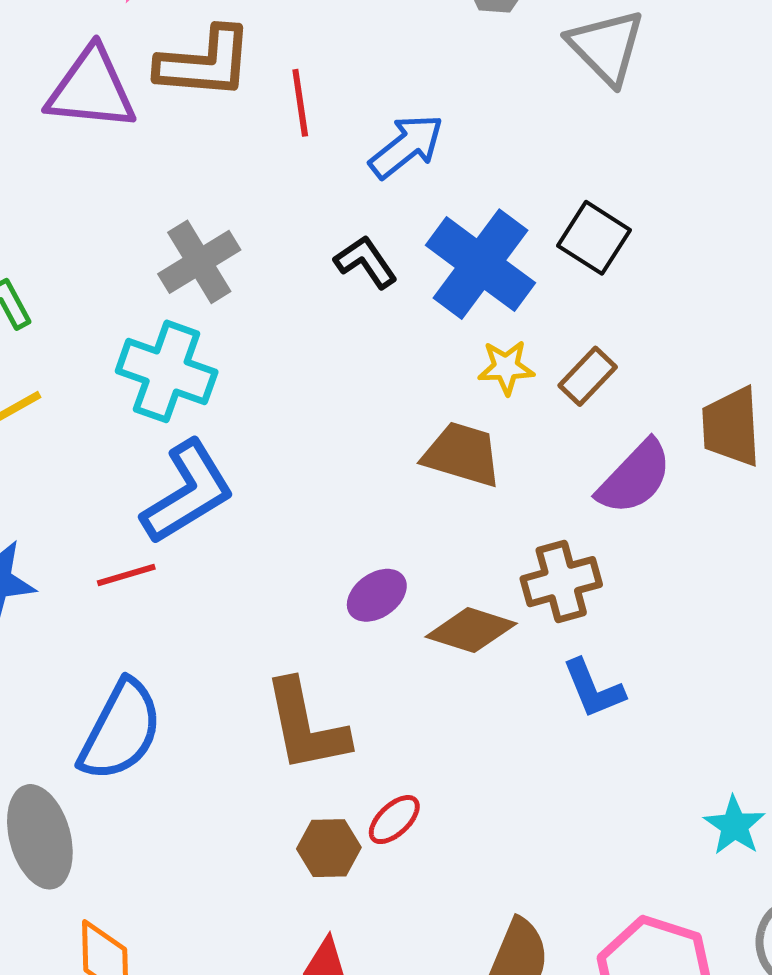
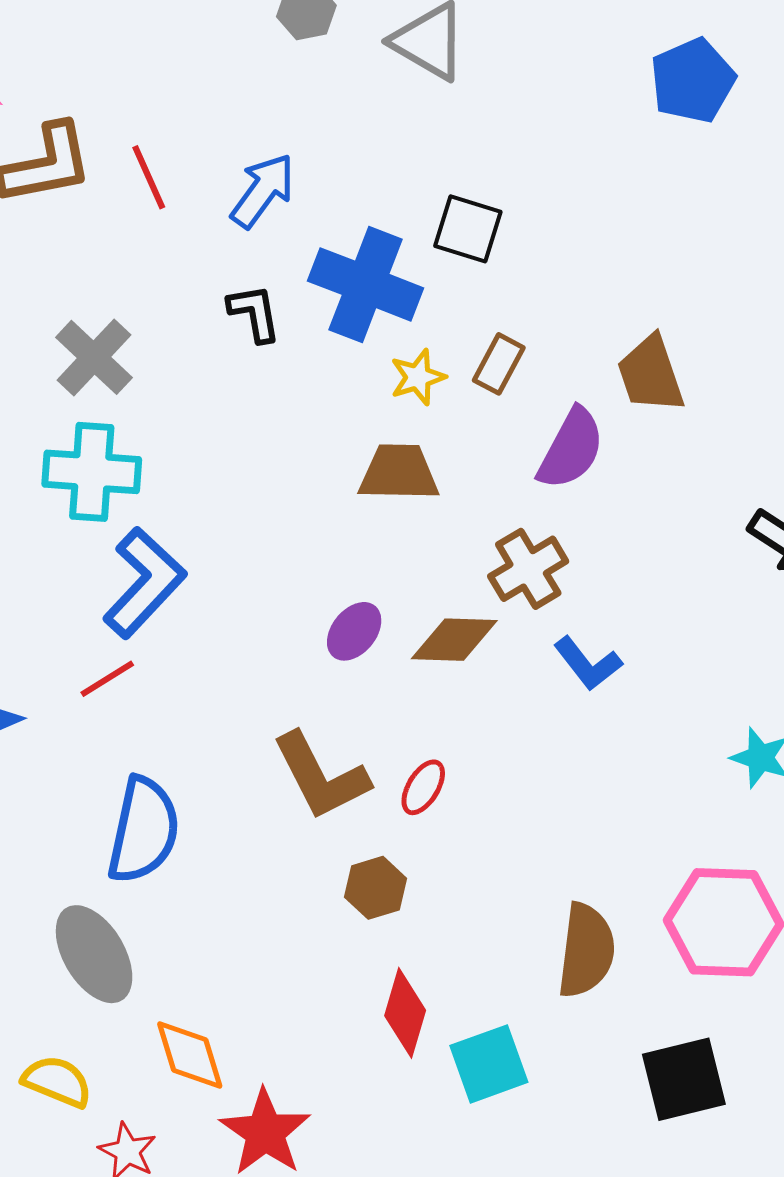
black L-shape: (366, 262) -> (254, 313), turned 40
red ellipse: (394, 820) -> (423, 787), moved

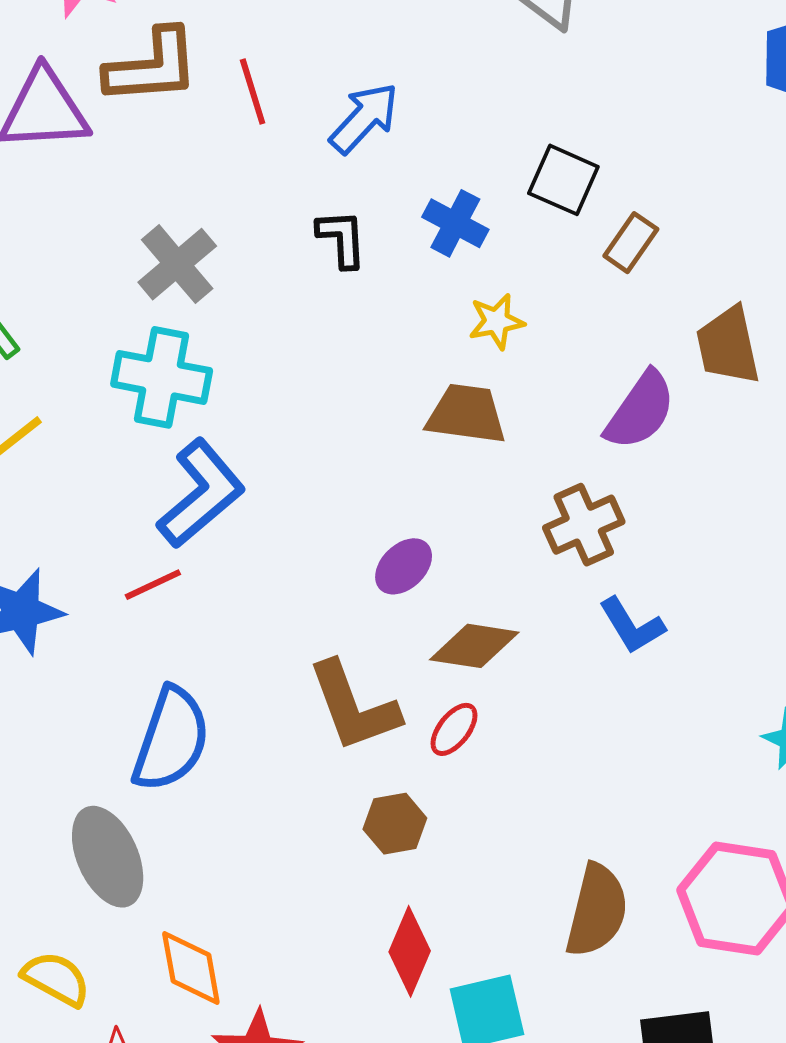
blue cross: (366, 284) -> (455, 223), size x0.6
brown rectangle: (499, 364) -> (631, 243), moved
brown diamond: (454, 640) -> (474, 646), moved

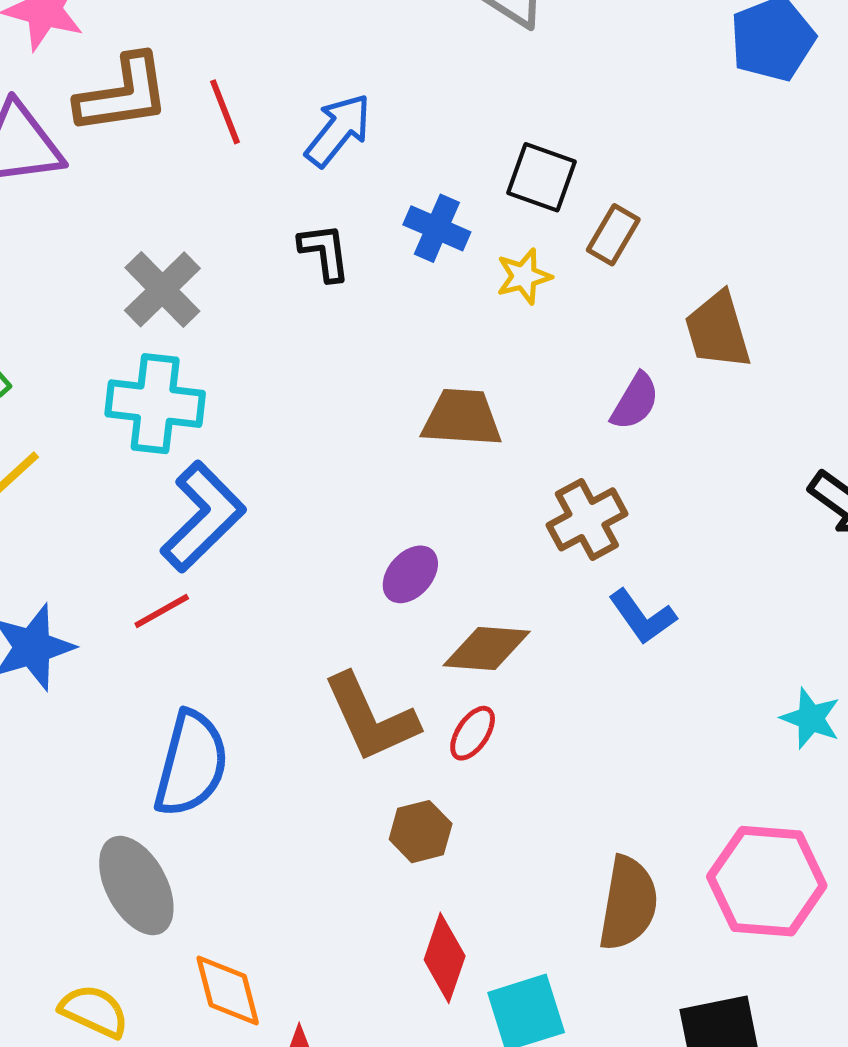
yellow star: (496, 321) -> (524, 276), moved
purple semicircle: (640, 410) -> (635, 401), size x0.7

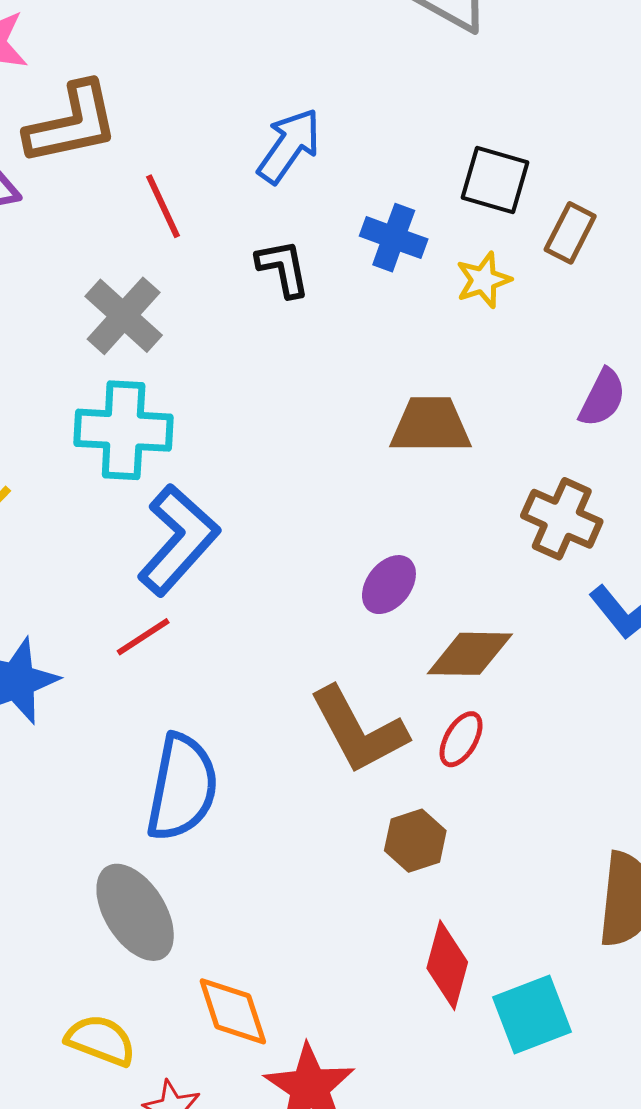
red line: (225, 112) -> (163, 206), moved
brown cross: (587, 519) -> (562, 519), turned -34

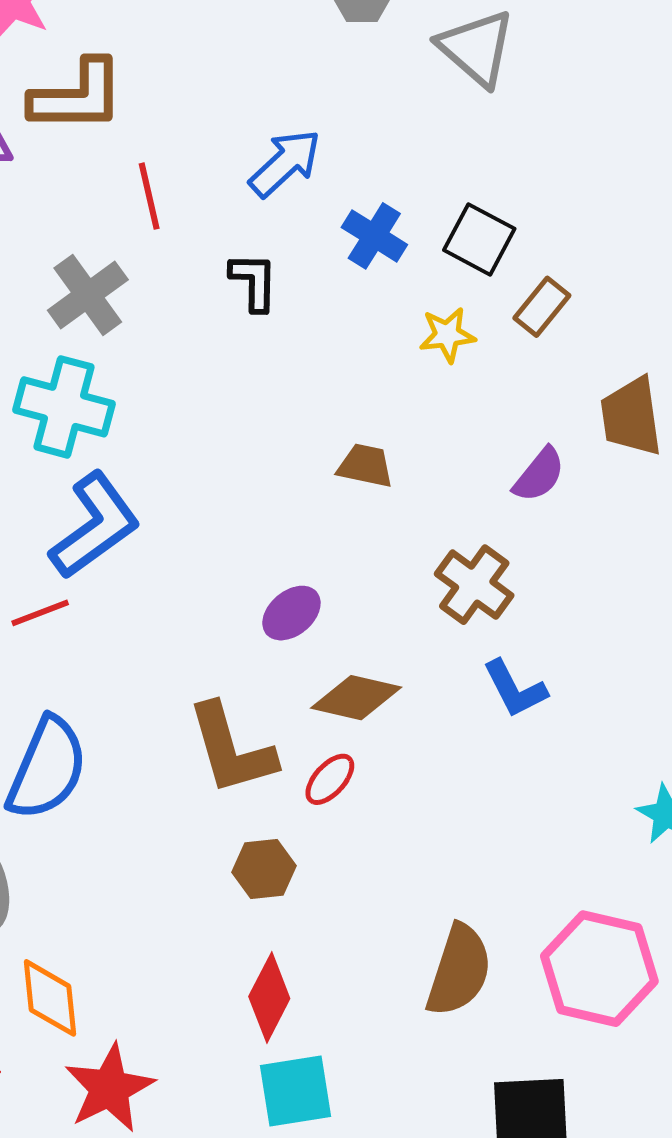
blue cross: (394, 238) -> (374, 236), moved
brown trapezoid: (431, 425) -> (365, 466), size x0.7
cyan square: (532, 1015) -> (295, 1091), moved

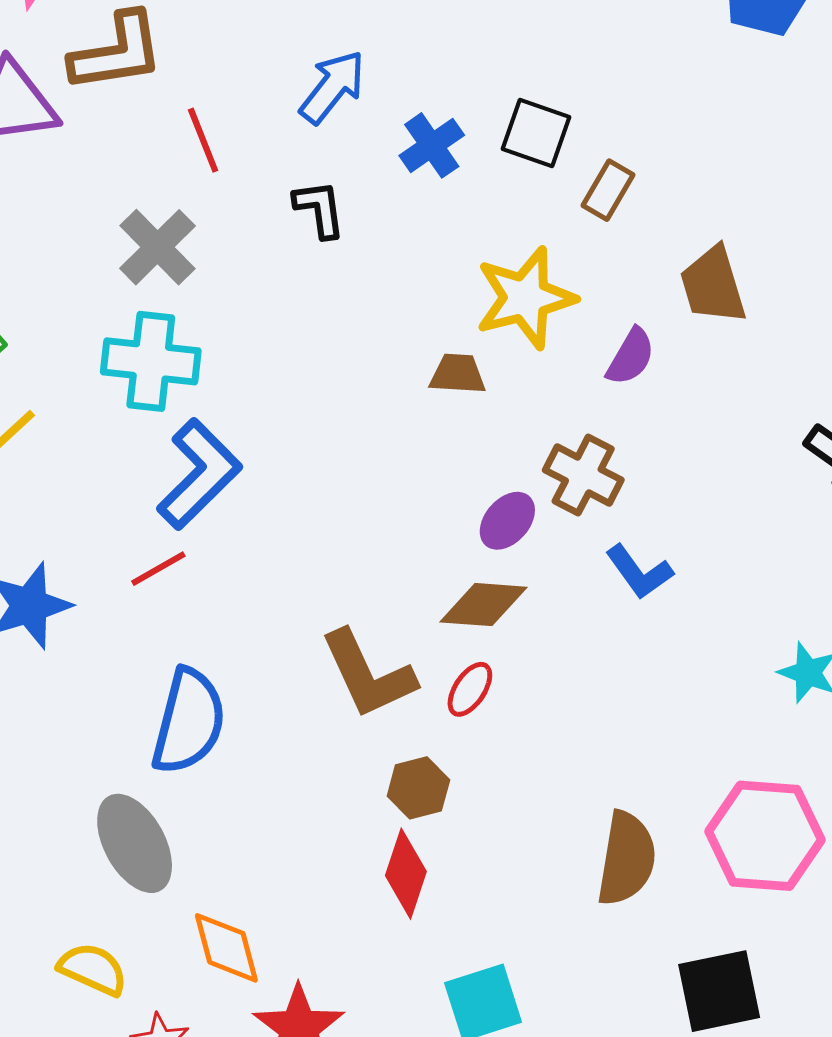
blue cross: (374, 236) -> (432, 145), turned 32
yellow star: (447, 335) -> (525, 298), moved, size x1.8
purple ellipse: (291, 613) -> (507, 521), moved
red diamond: (269, 997) -> (406, 874), moved

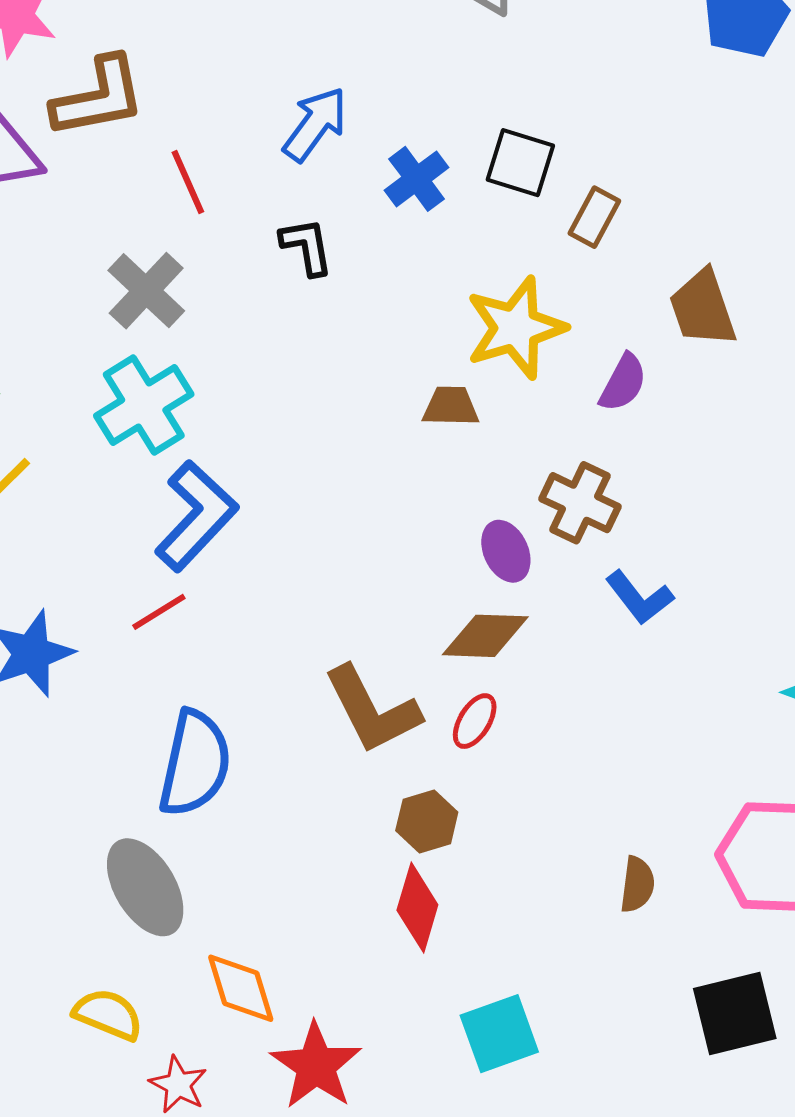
cyan cross: (151, 361) -> (144, 405), turned -36
purple ellipse: (507, 521) -> (506, 551), turned -64
brown semicircle: (626, 859) -> (637, 884), size x0.6

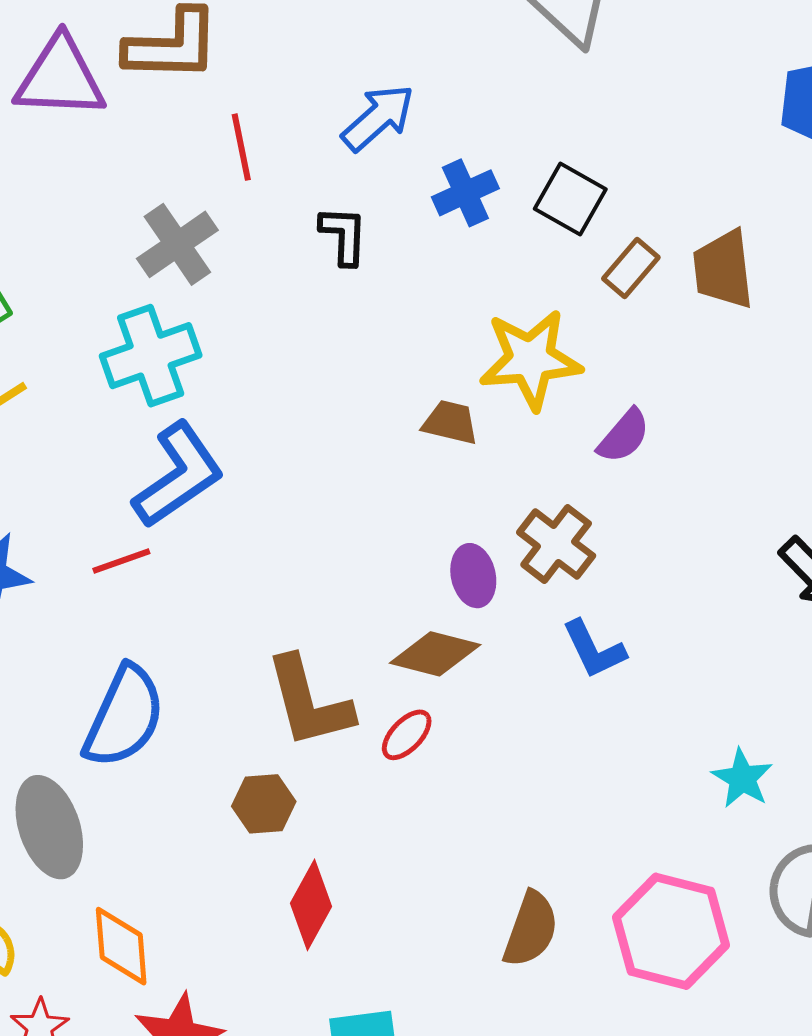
brown trapezoid: (703, 308) -> (723, 269), moved
brown hexagon: (427, 821) -> (264, 804), moved
brown semicircle: (637, 884) -> (531, 929), size x1.4

